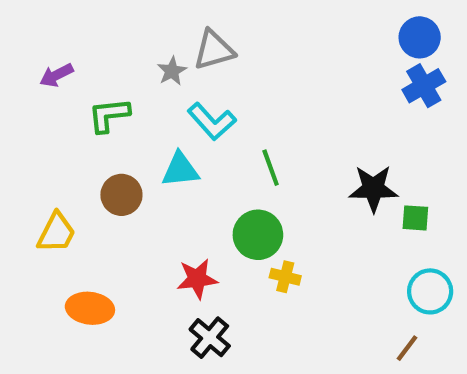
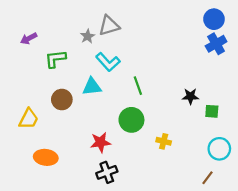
black star: (373, 189) -> (190, 96), size x0.7
yellow cross: (285, 277) -> (164, 141), moved
black cross: (210, 338) -> (107, 172), turned 30

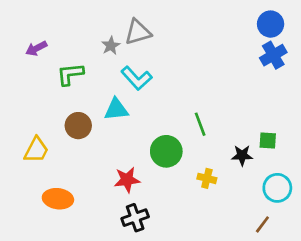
green line: (138, 86) -> (200, 124), moved
black star: (190, 96) -> (242, 155), moved

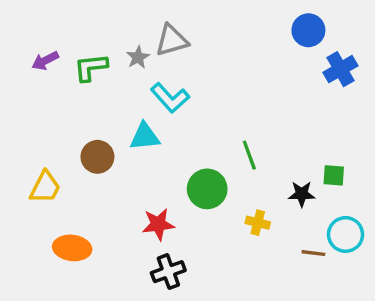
blue circle: (271, 24) -> (308, 30), moved
green L-shape: (70, 74) -> (91, 67), moved
brown line: (262, 224) -> (313, 253), moved, turned 60

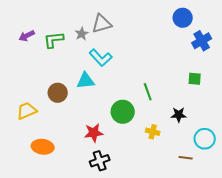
green square: (334, 175) -> (195, 79), moved
yellow trapezoid: (45, 187) -> (27, 111), turned -140
brown line: (313, 253) -> (186, 158), moved

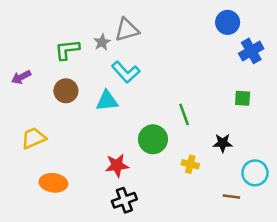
purple arrow: (27, 36) -> (21, 77), moved
brown circle: (58, 93) -> (66, 91), moved

